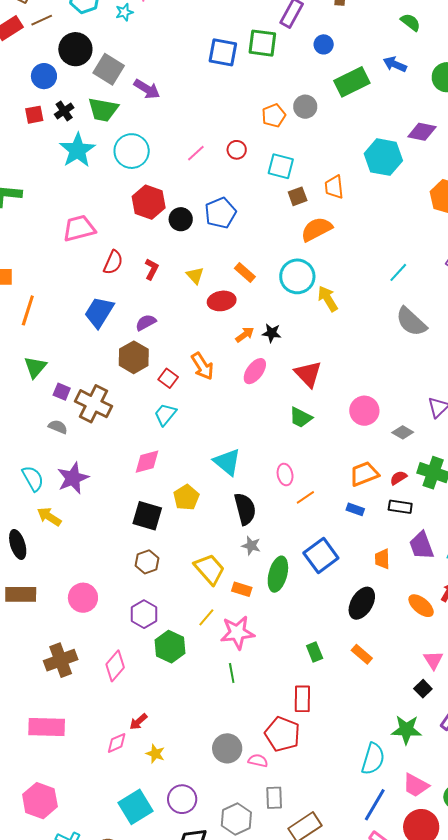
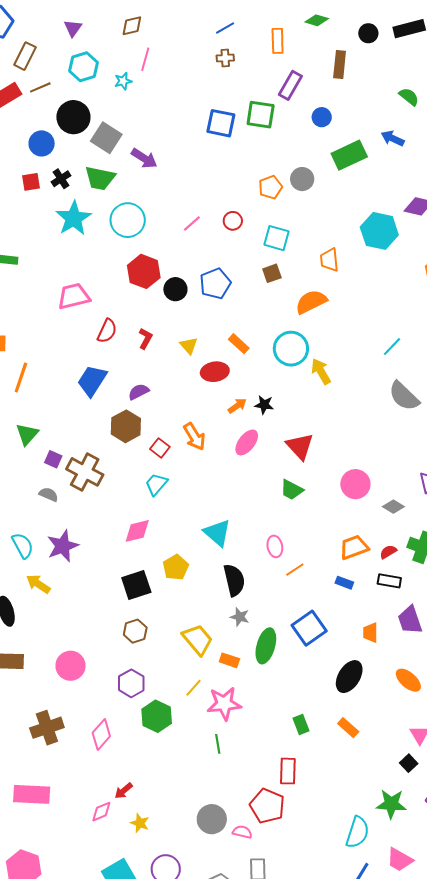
brown square: (298, 196) -> (272, 273), moved
black square: (147, 516) -> (136, 585), turned -36

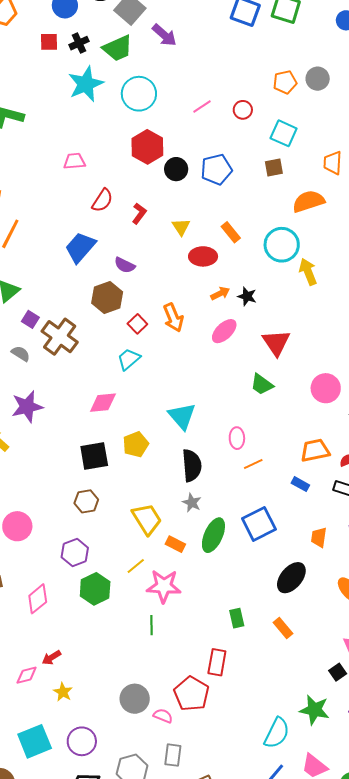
green trapezoid: (100, 178) -> (118, 48), turned -44
pink trapezoid: (74, 296) -> (74, 161), size x0.7
purple semicircle: (139, 392) -> (125, 265), turned -135

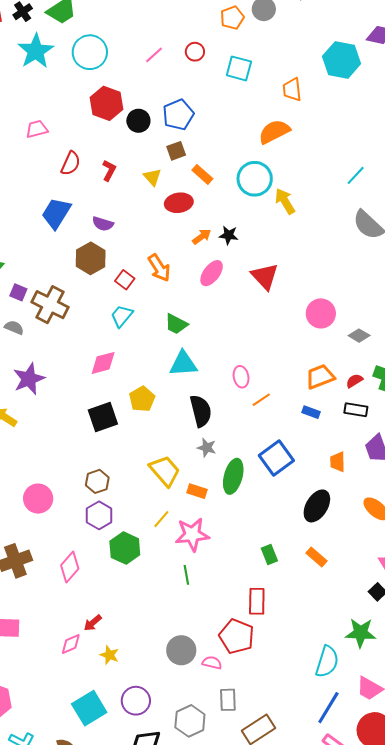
brown square: (274, 167) -> (176, 151), moved
green trapezoid: (262, 384) -> (176, 324), moved
cyan triangle: (182, 416) -> (183, 364), turned -44
brown hexagon: (86, 501) -> (97, 481), moved

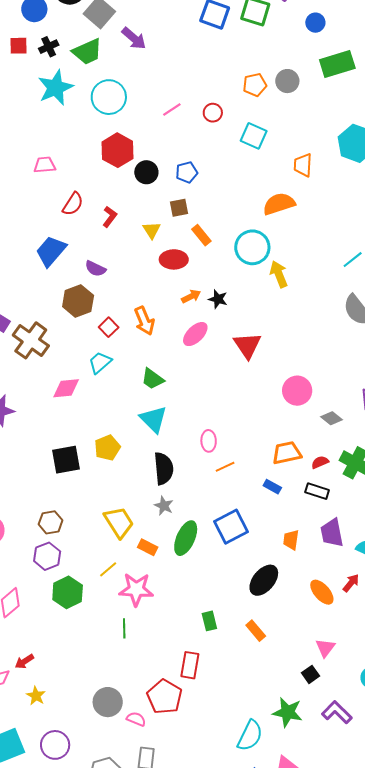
blue pentagon: (178, 115) -> (187, 172), size x0.7
pink diamond: (103, 363) -> (66, 388), moved
cyan triangle: (183, 364) -> (153, 419), turned 40

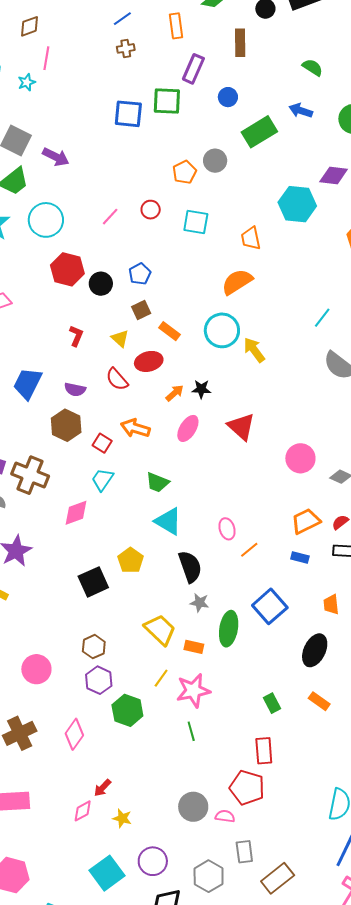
red semicircle: (73, 204) -> (117, 379), moved, turned 120
orange arrow: (144, 321) -> (135, 428), turned 144

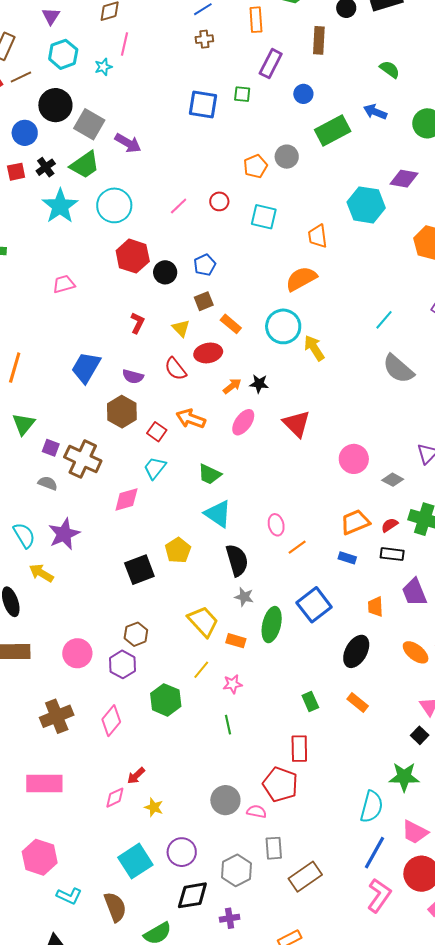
green square: (167, 101) -> (242, 94), size x0.6
purple hexagon: (99, 680) -> (122, 664), moved
pink star: (193, 690) -> (233, 684), size x0.6

